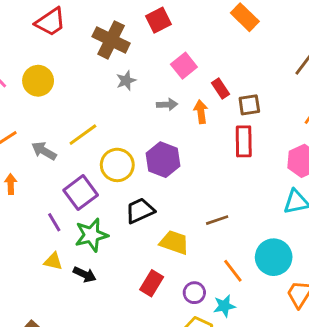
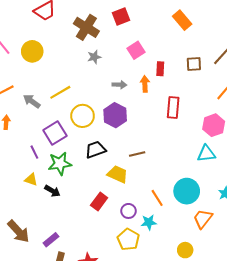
red rectangle: (221, 88) -> (160, 69), turned 32
gray arrow: (167, 105) -> (119, 85), moved
brown square: (249, 105) -> (194, 64), moved
brown line: (217, 220) -> (137, 154), moved

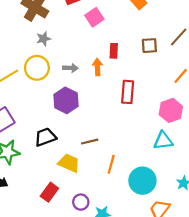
pink square: (136, 50) -> (94, 17), moved
yellow circle: (83, 116) -> (37, 68), moved
orange line: (157, 198) -> (111, 164), moved, turned 48

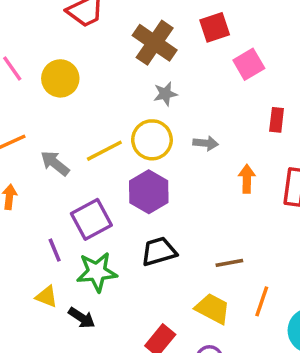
orange arrow: (97, 67) -> (247, 179), moved
purple hexagon: (66, 100) -> (149, 192), moved
yellow trapezoid: (69, 163) -> (213, 309), moved

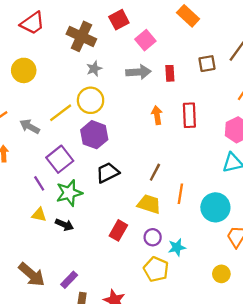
gray arrow: (206, 143) -> (138, 72), moved, size x1.5
brown line: (229, 263) -> (155, 172), turned -42

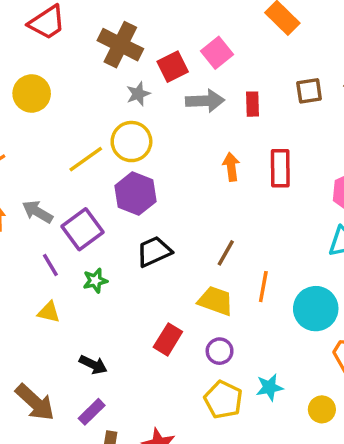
red square: (119, 20) -> (173, 67), moved
gray arrow: (30, 127) -> (37, 212), moved
green star: (69, 193) -> (95, 281), size x0.6
black arrow: (64, 225) -> (93, 365), moved
cyan star: (177, 247) -> (270, 387), moved

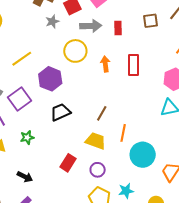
yellow circle: (131, 142) -> (75, 51), moved
green star: (95, 281) -> (27, 137), moved
cyan circle: (316, 309) -> (143, 155), moved

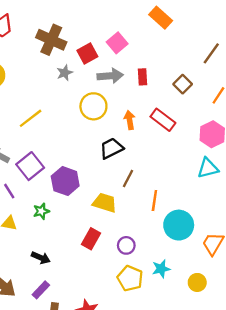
brown square: (151, 21) -> (183, 84), moved, turned -35
red rectangle: (133, 65) -> (163, 120), turned -50
purple hexagon: (50, 79) -> (65, 181), moved
black trapezoid: (61, 112) -> (111, 148), moved
yellow trapezoid: (96, 141) -> (105, 203), moved

